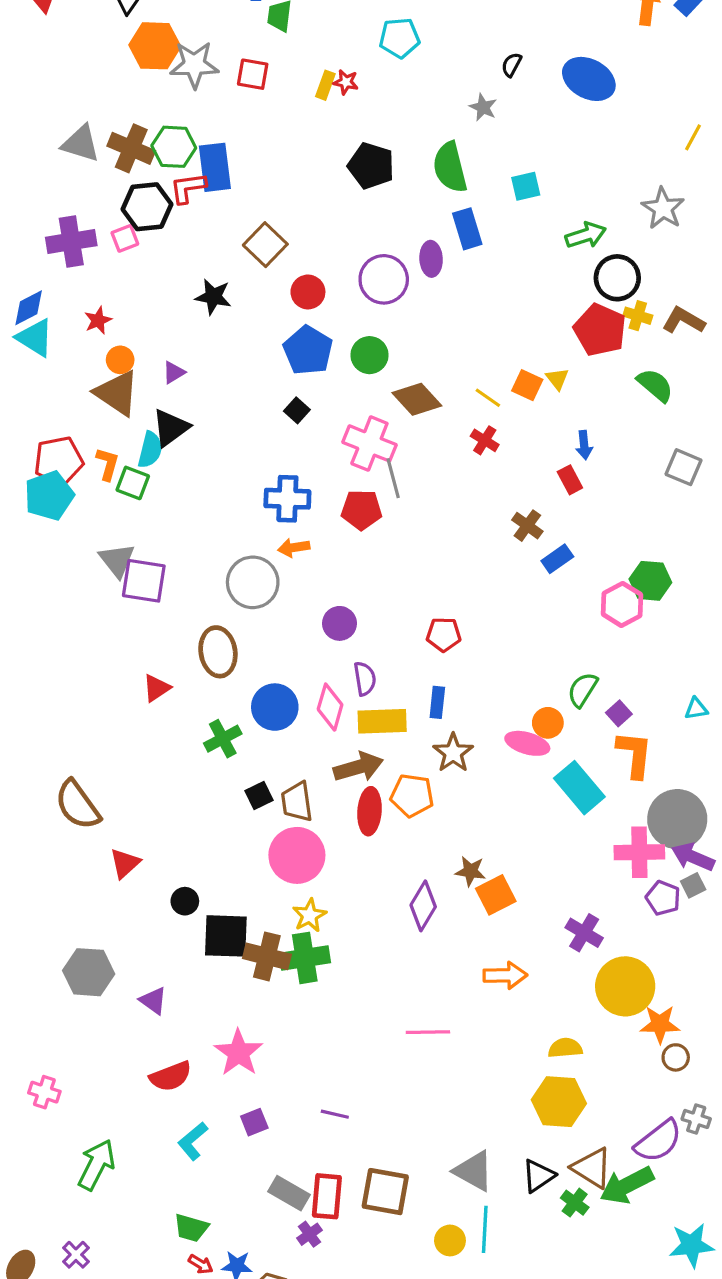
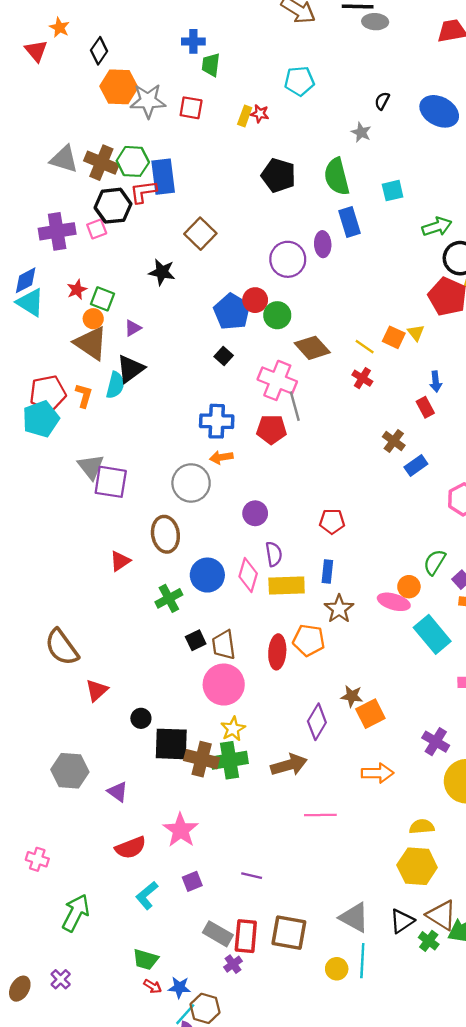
red circle: (308, 292) -> (255, 300), moved
green square: (133, 483) -> (103, 299), moved
brown arrow: (358, 767) -> (289, 765), moved

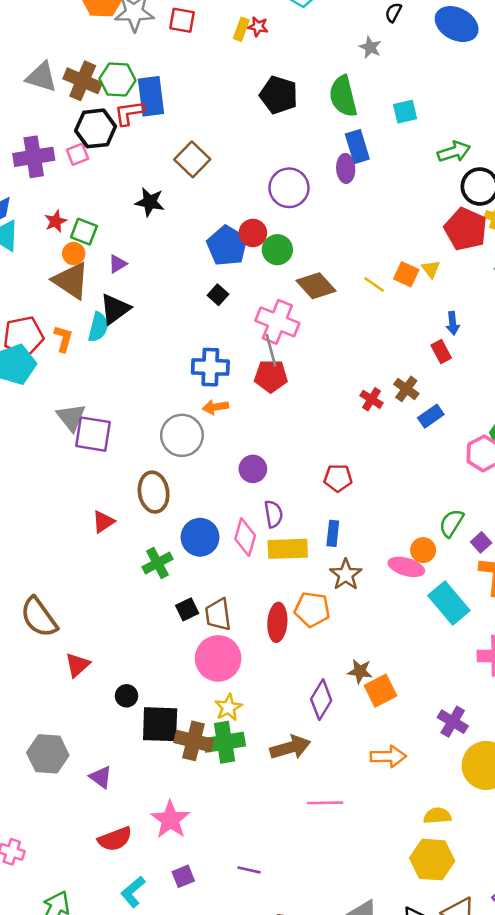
purple ellipse: (323, 244) -> (346, 168), moved
red cross: (362, 378) -> (372, 399), moved
gray line: (295, 406) -> (271, 350), moved

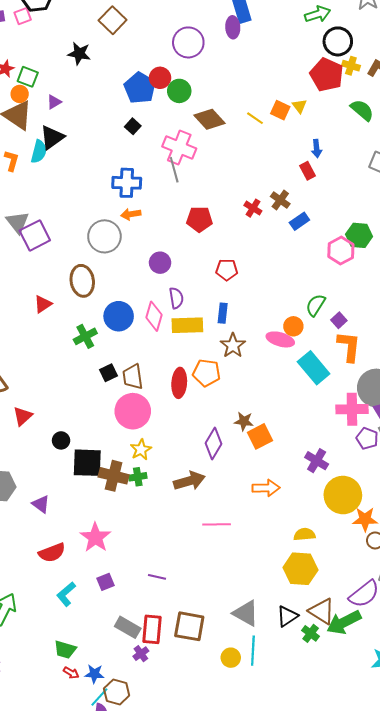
red pentagon: (271, 376) -> (199, 219), moved
purple square: (93, 434) -> (35, 235), turned -36
green cross: (225, 742) -> (138, 477), size x0.6

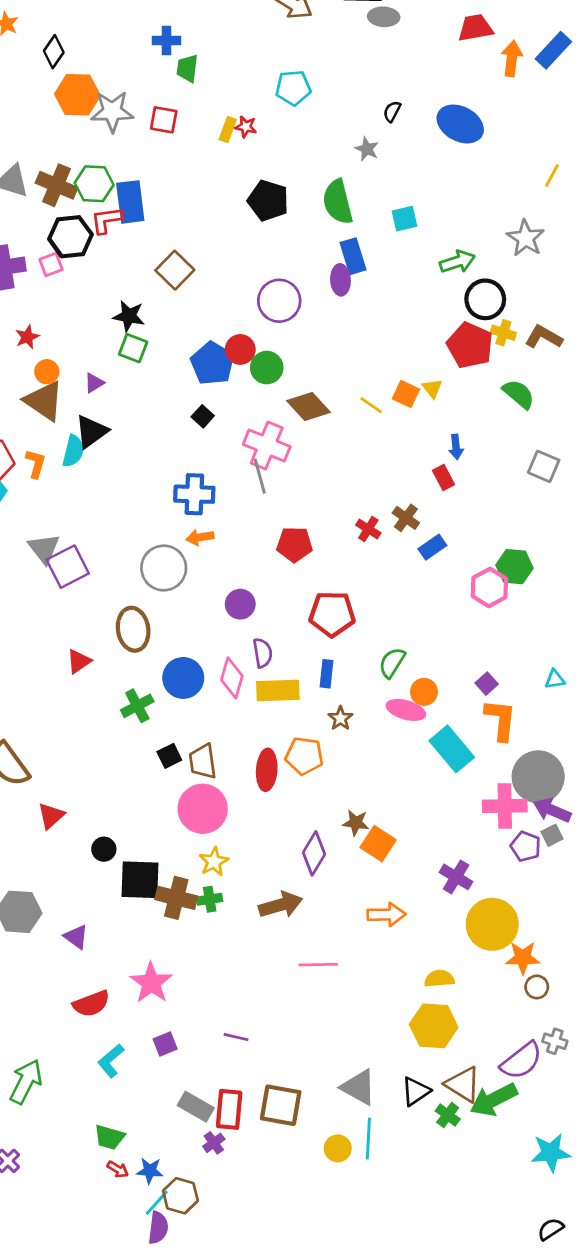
green square: (28, 77) -> (133, 348), moved
red pentagon: (227, 270) -> (332, 614), size x1.5
green semicircle: (316, 305) -> (392, 663), moved
brown star: (233, 345) -> (340, 718), size x0.7
orange square: (260, 436) -> (378, 844), turned -30

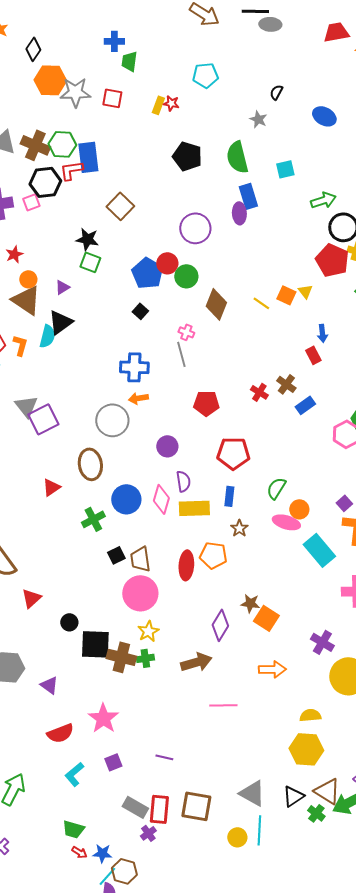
blue ellipse: (460, 124) -> (324, 116), moved, size x0.7
brown diamond: (308, 407) -> (216, 304), turned 64
pink cross: (267, 445) -> (186, 332), size x0.5

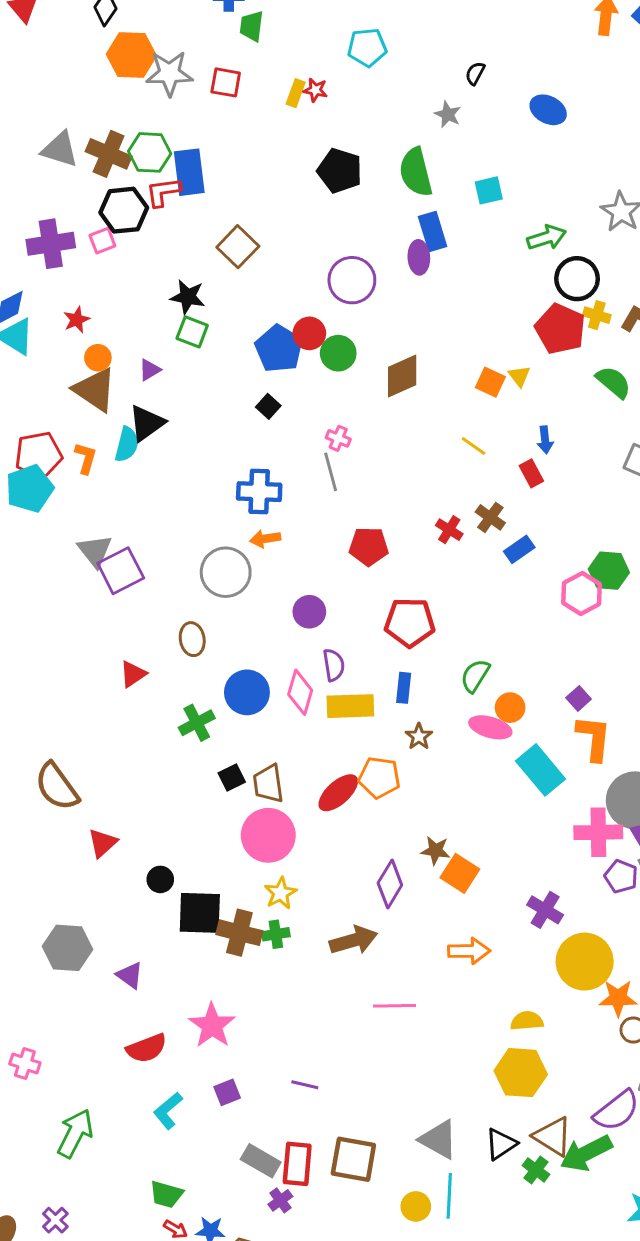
yellow line: (261, 303) -> (474, 446), moved
brown diamond: (216, 304) -> (402, 376), moved, turned 44
brown ellipse: (90, 464) -> (192, 639), size x0.7
red ellipse: (186, 565) -> (338, 793), turned 44

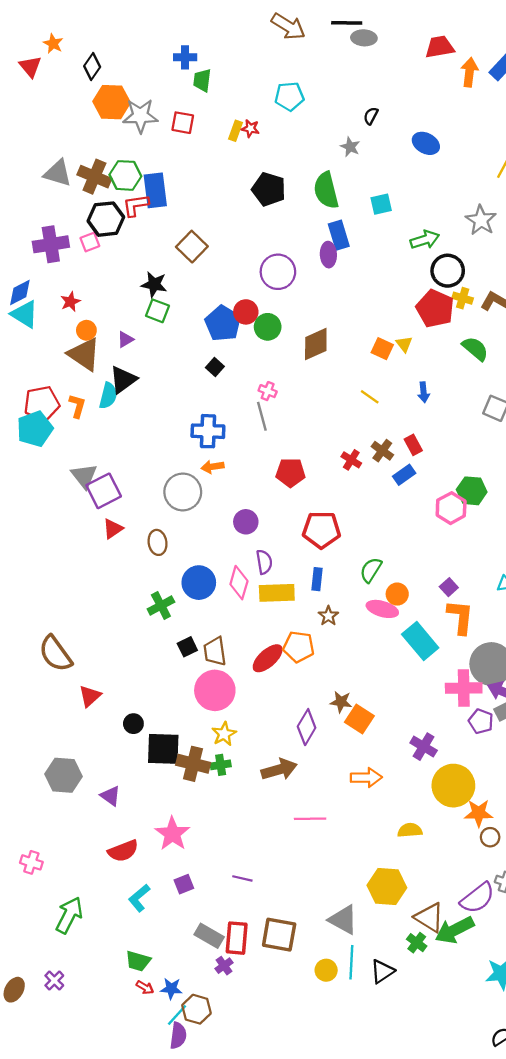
red rectangle: (531, 473) -> (413, 445), moved
red triangle: (133, 674) -> (113, 529), moved
yellow hexagon: (521, 1073) -> (387, 886), moved
black triangle: (501, 1144) -> (382, 971), moved

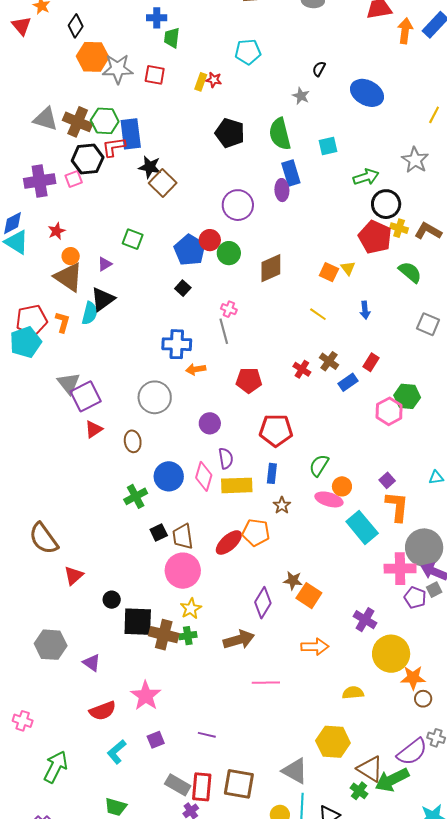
blue ellipse: (426, 143) -> (367, 93), size x1.4
black star: (154, 284) -> (150, 167), moved
red rectangle: (413, 445) -> (371, 362), moved, turned 60
orange arrow: (213, 467) -> (196, 369), moved

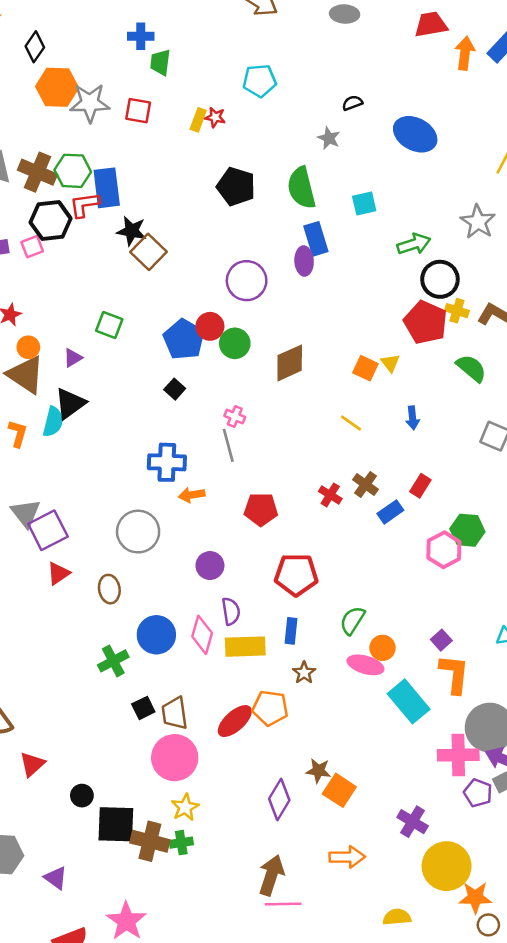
black semicircle: (319, 69) -> (352, 103), turned 42
brown arrow: (239, 640) -> (271, 875), moved, turned -56

